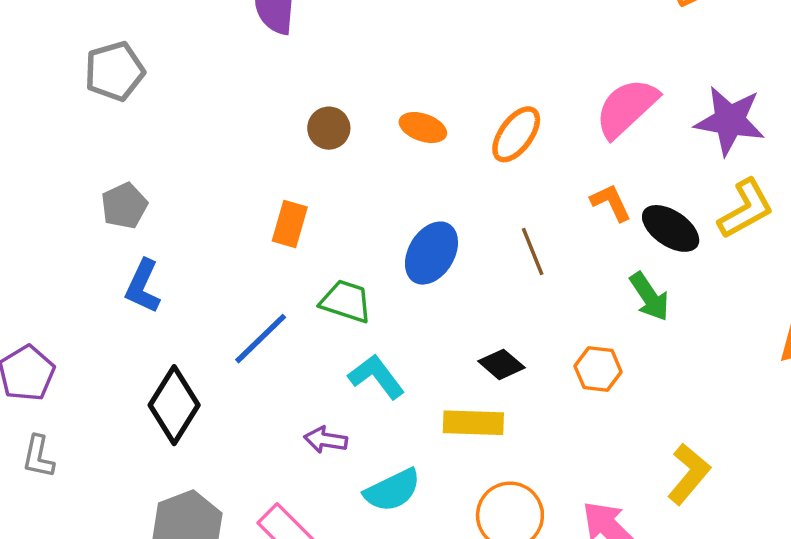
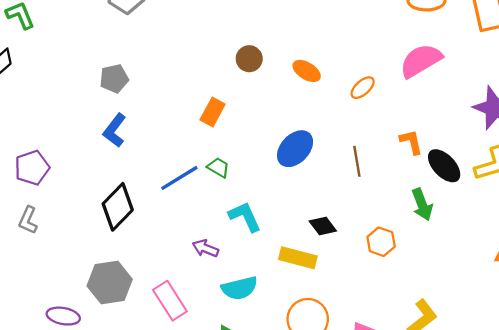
pink semicircle: (627, 108) -> (421, 61), moved
orange ellipse: (516, 134) -> (363, 88), size x0.7
green trapezoid: (346, 301) -> (218, 167), moved, size x0.7

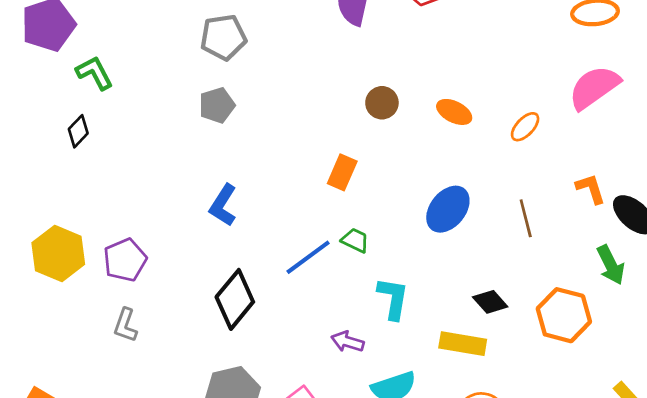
gray pentagon: (114, 79) -> (217, 105), moved
cyan L-shape: (245, 217) -> (393, 298), turned 39
orange hexagon: (381, 242) -> (564, 315), size x1.5

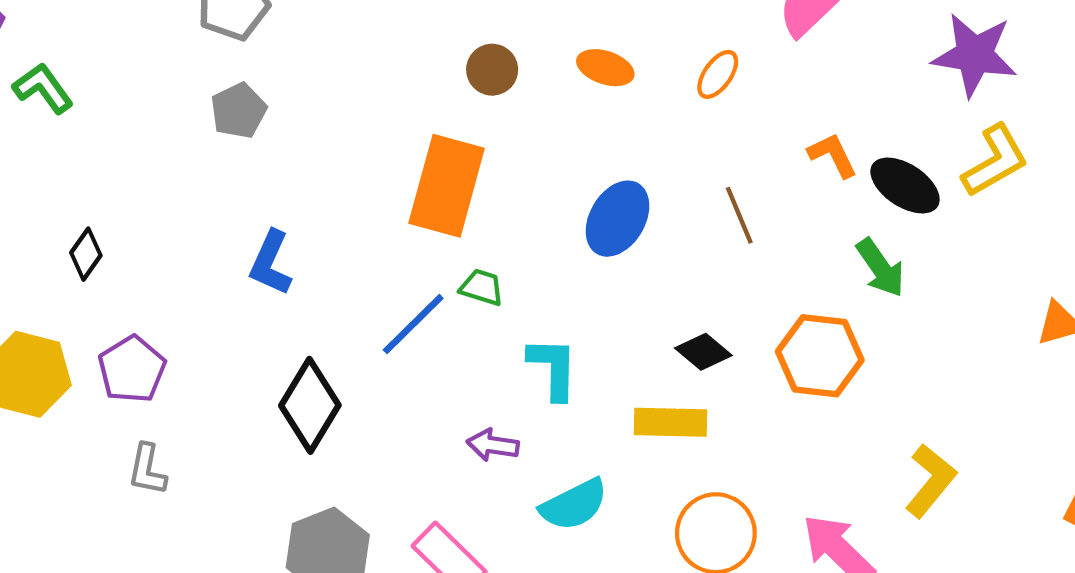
black diamond: (78, 131) -> (86, 254), moved
orange rectangle: (342, 172) -> (447, 186), size x1.8

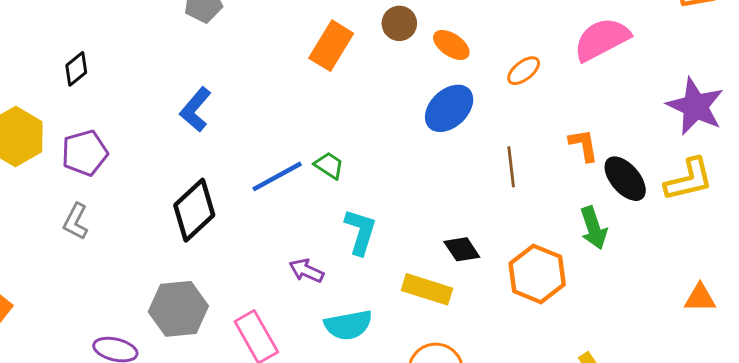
brown circle: (492, 70) -> (399, 23), moved
orange rectangle: (447, 186) -> (331, 46), moved, size x0.7
blue ellipse: (618, 219) -> (449, 108), moved

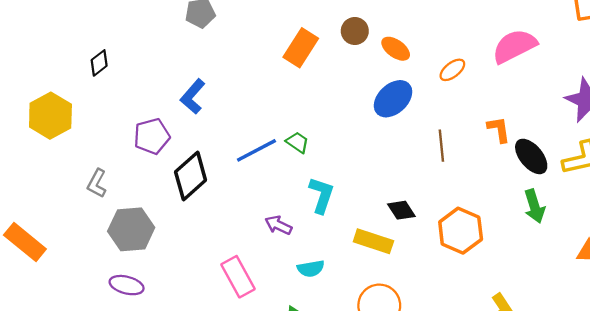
purple pentagon: (85, 153) -> (152, 136), moved
green arrow: (594, 228) -> (535, 206), moved
gray hexagon: (178, 309) -> (131, 229), moved
cyan semicircle: (348, 325) -> (311, 269), size x0.7

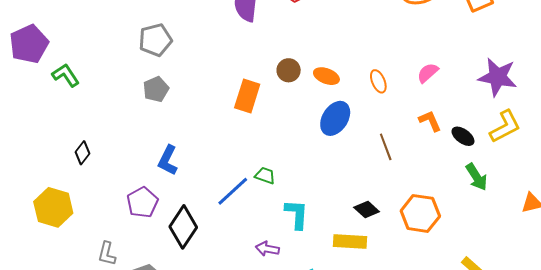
pink semicircle: (514, 46) -> (428, 73), moved, size x0.6
orange ellipse: (452, 70) -> (378, 81), turned -60
black ellipse: (531, 156) -> (463, 136), size x0.7

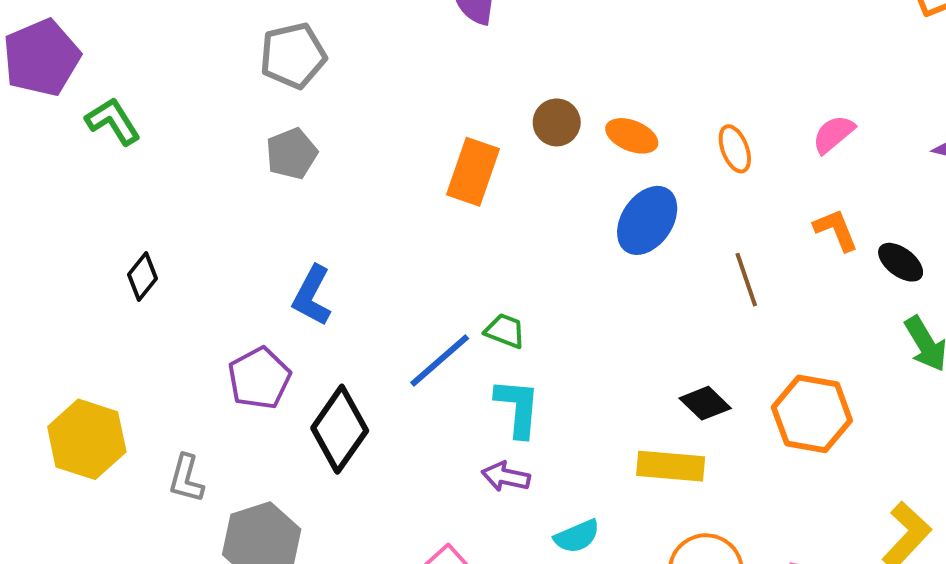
yellow hexagon: (53, 207) -> (87, 439), moved
cyan L-shape: (297, 214) -> (518, 408), moved

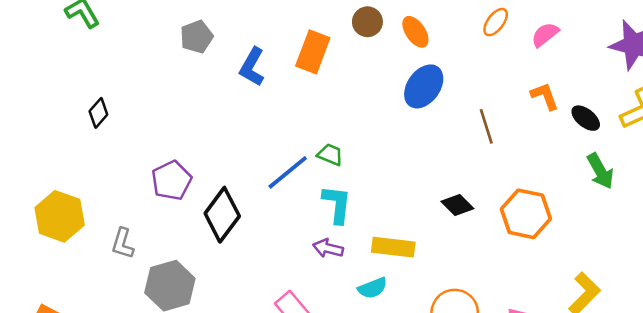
orange ellipse: (632, 136) -> (415, 32), turned 32
orange ellipse: (735, 149) -> (496, 22), moved, turned 56
blue L-shape: (312, 296) -> (252, 67), moved
yellow rectangle: (671, 466) -> (393, 247), moved

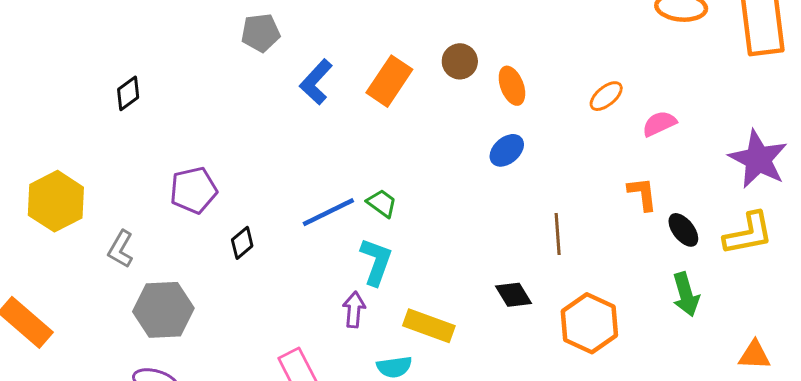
blue ellipse: (424, 86) -> (507, 150), size x0.7
brown line: (486, 126) -> (558, 234), moved
black diamond: (222, 215) -> (242, 243), size x0.5
purple arrow: (328, 248) -> (354, 310), turned 68

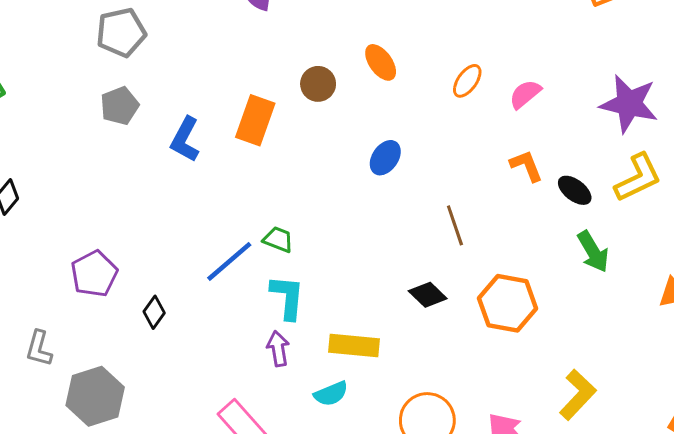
orange ellipse: (512, 86) -> (381, 62), moved

